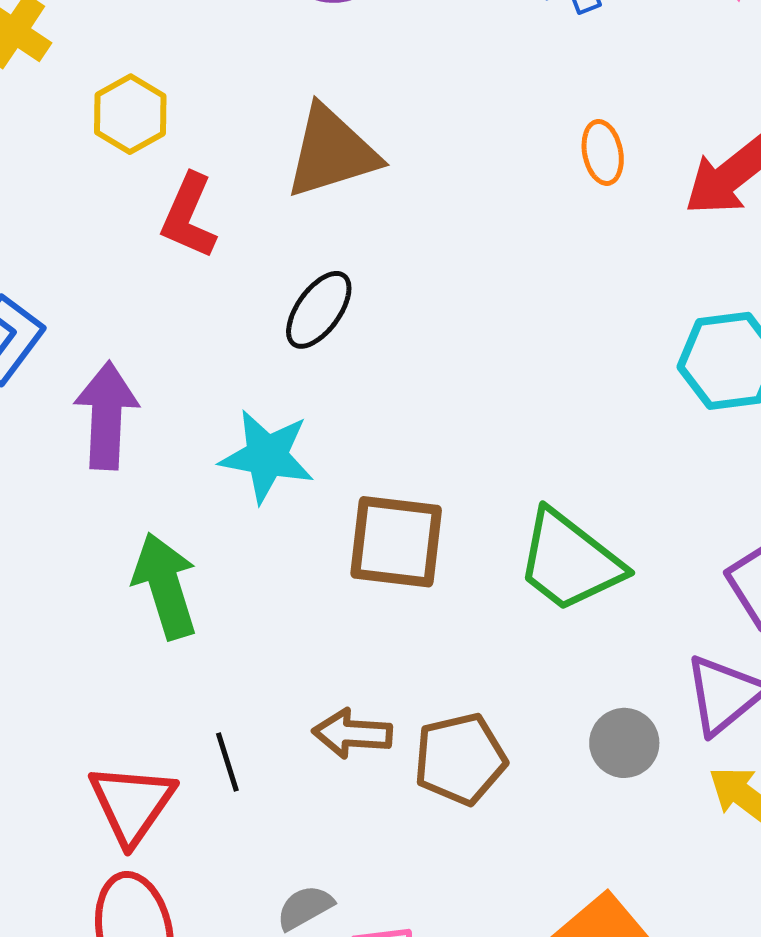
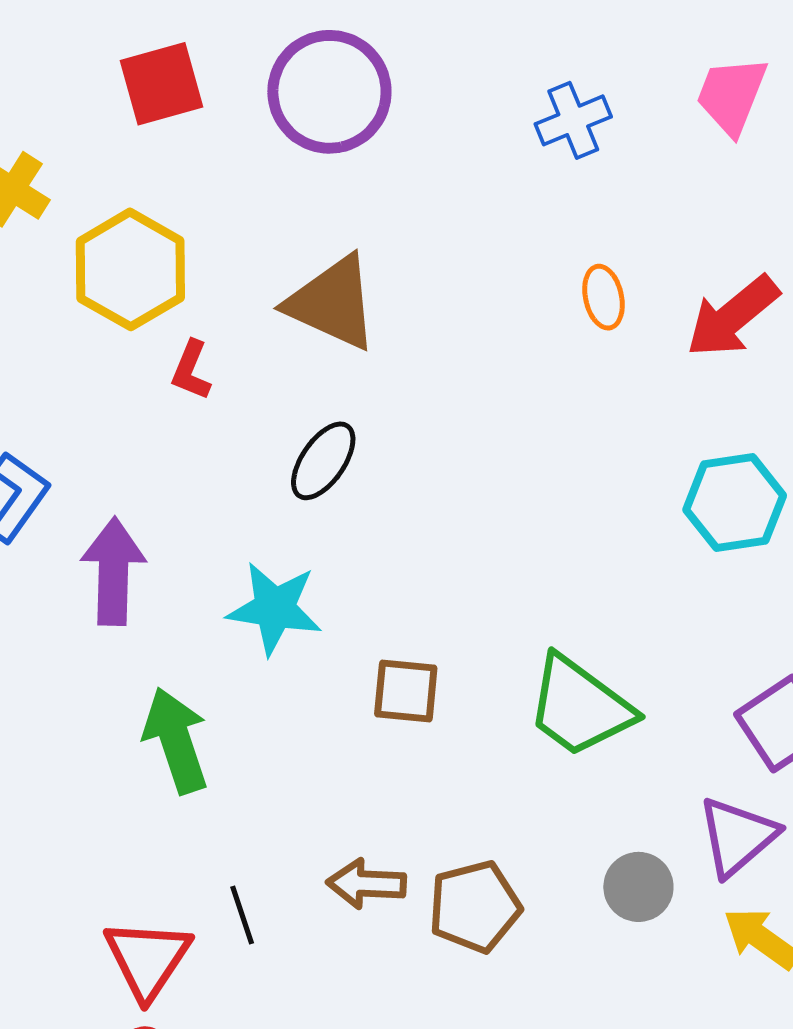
yellow hexagon: (130, 114) -> (130, 269), size x1.5
brown triangle: (332, 152) -> (332, 303), turned 43
red L-shape: (189, 216) -> (191, 370), size x0.7
brown square: (396, 542) -> (406, 691), size x0.7

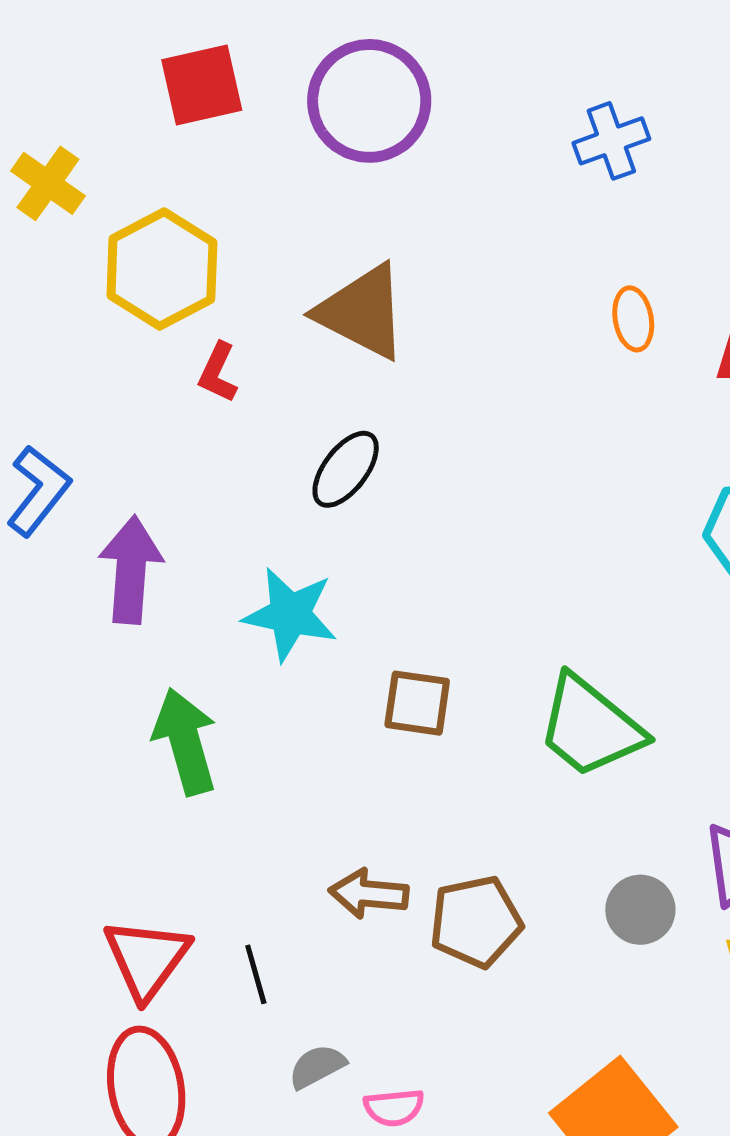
black line: (242, 915) -> (256, 974), moved

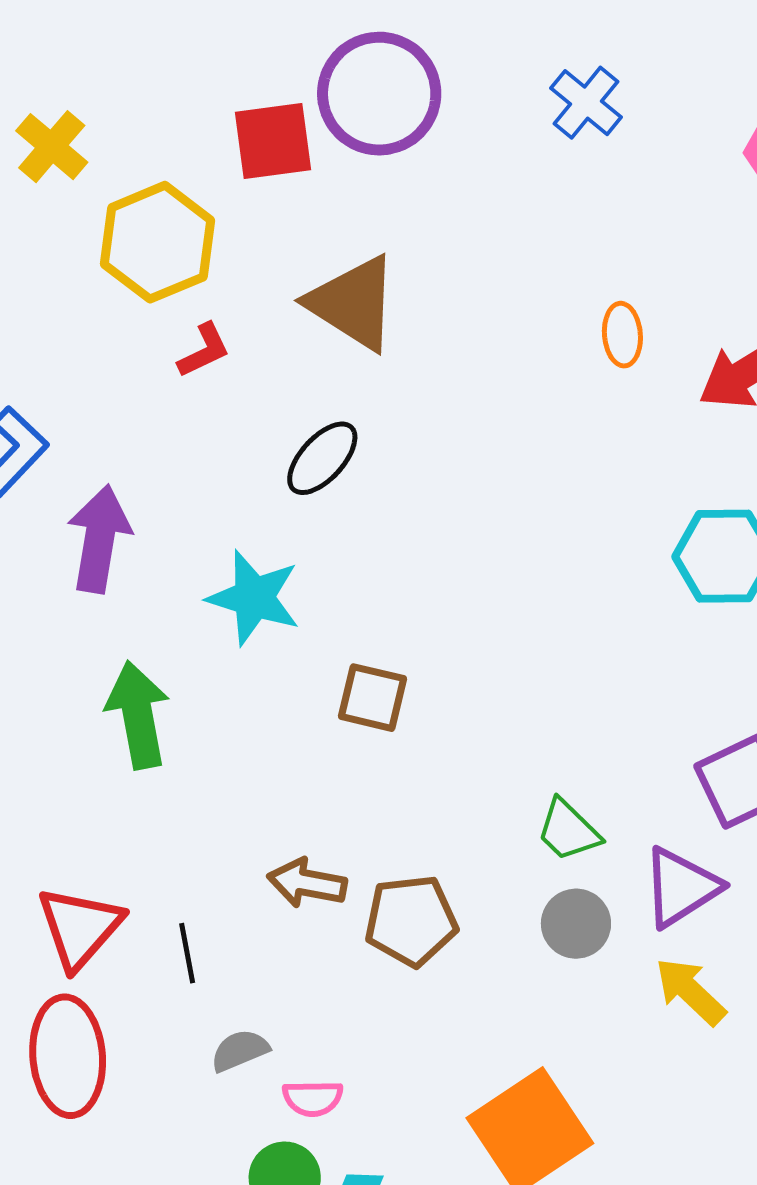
red square: (202, 85) -> (273, 141), moved
blue cross: (611, 141) -> (586, 103), moved, turned -36
red L-shape: (218, 373) -> (204, 350), turned -146
green trapezoid: (590, 727) -> (568, 830), moved, size x0.6

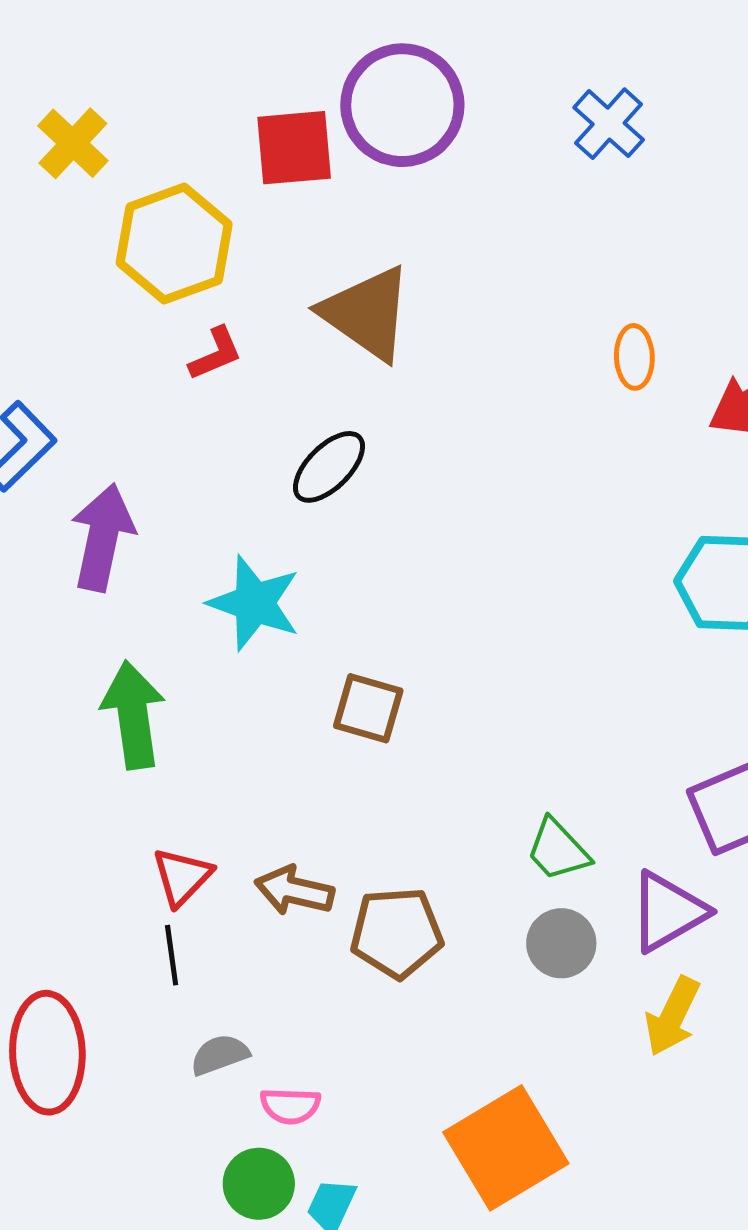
red triangle: (80, 928) -> (182, 877), moved, size x0.7
yellow arrow: (690, 991) -> (672, 1016), turned -110

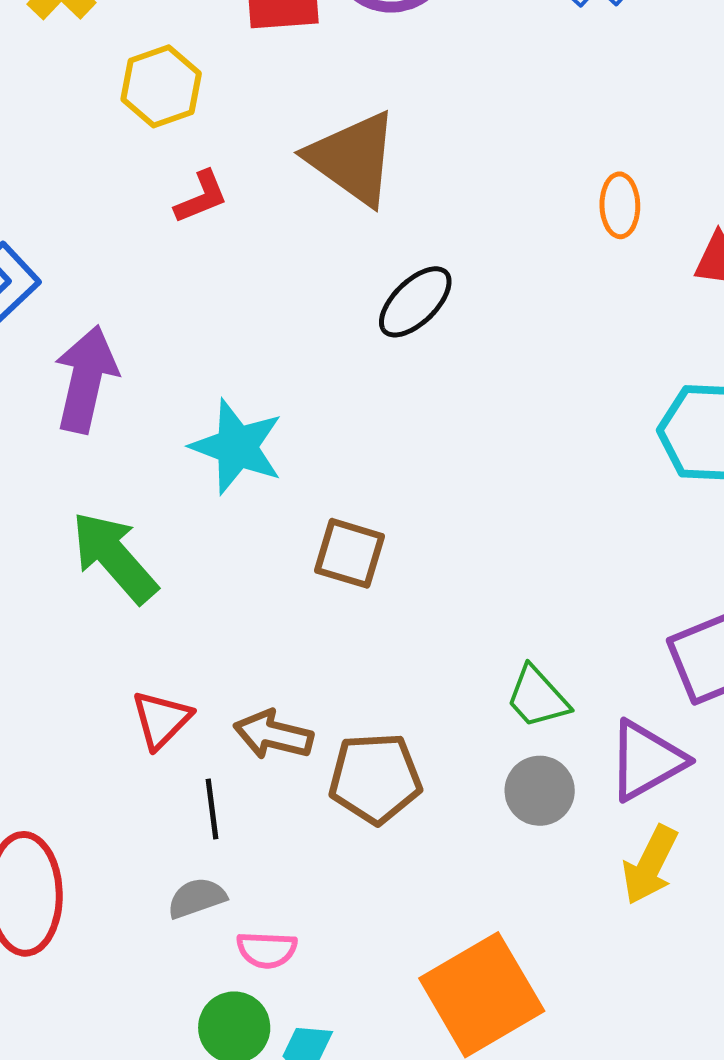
yellow hexagon: (174, 244) -> (161, 86), size x0.7
black ellipse: (329, 467) -> (415, 302), moved
green arrow: (133, 715) -> (114, 557), turned -34
black line: (172, 955) -> (212, 809), moved

